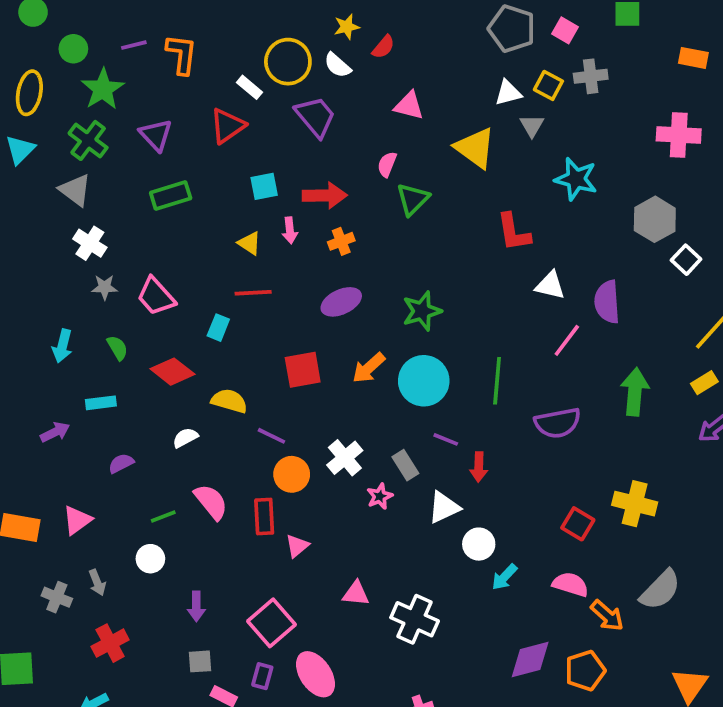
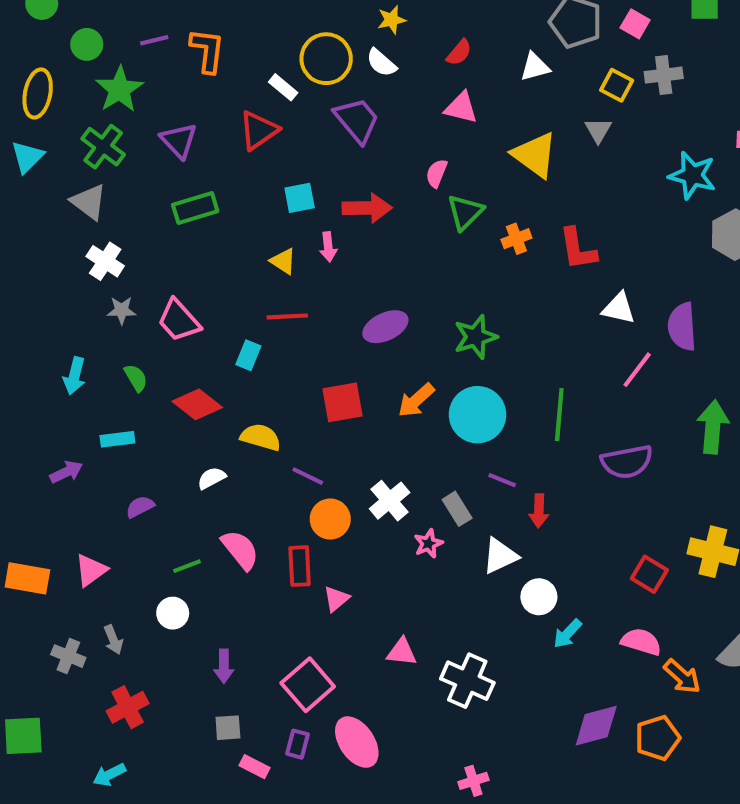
red semicircle: (383, 47) -> (459, 53), moved
white triangle: (508, 93) -> (535, 67), moved
cyan star: (576, 179) -> (692, 175), moved
orange cross: (341, 241) -> (516, 239), moved

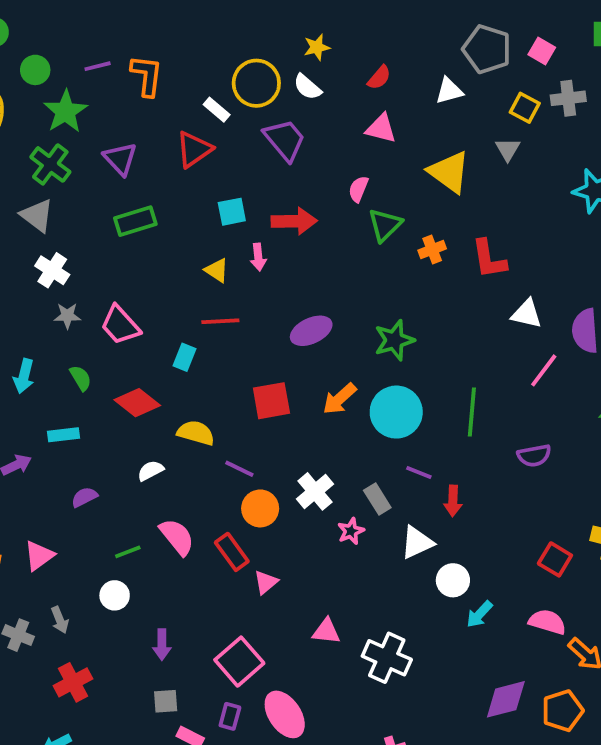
purple semicircle: (627, 462) -> (534, 456), size x0.7
red rectangle: (300, 566) -> (232, 552), turned -33

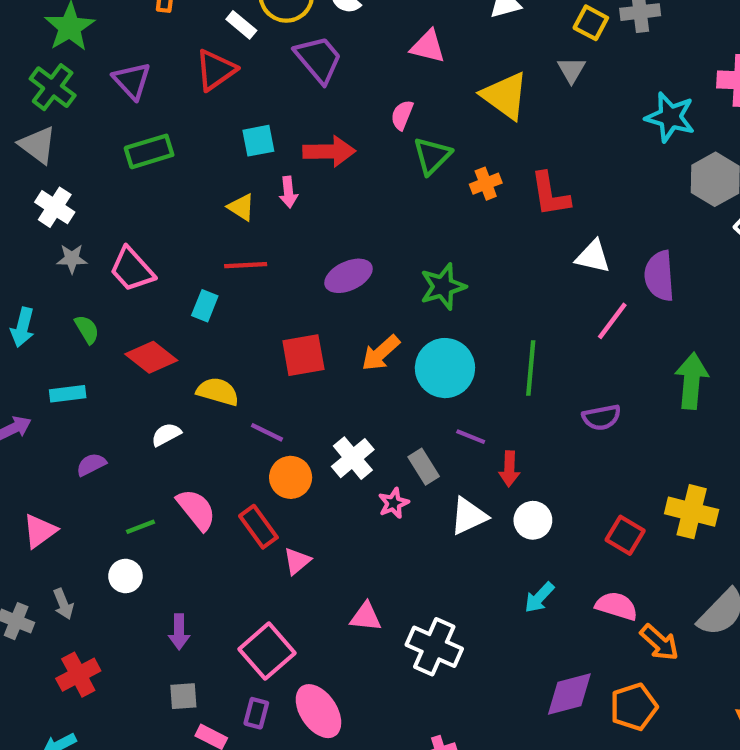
white circle: (453, 580) -> (533, 520), moved

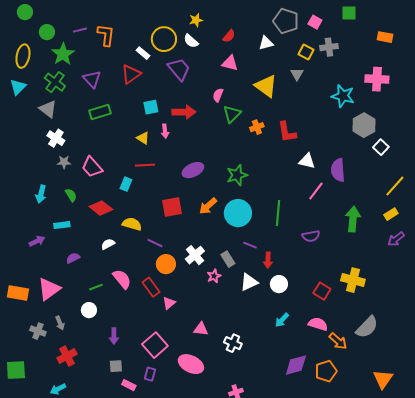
pink triangle: (40, 531) -> (49, 289), size x1.4
white cross: (434, 647) -> (233, 343), size x0.7
pink ellipse: (318, 711) -> (191, 364), moved, turned -30

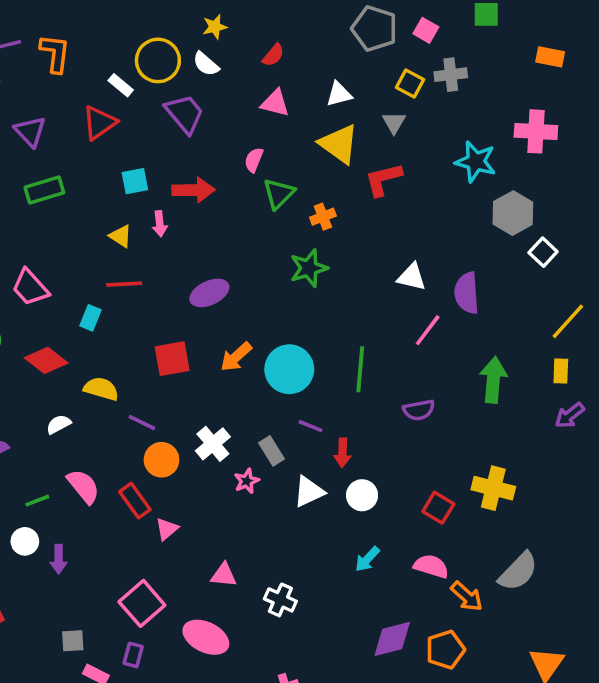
white triangle: (266, 43) -> (339, 94), moved
red L-shape: (287, 132) -> (383, 179), moved, turned 85
green star: (237, 175) -> (309, 268), moved
yellow rectangle: (391, 214) -> (561, 371), turned -56
purple arrow: (114, 336) -> (59, 559), moved

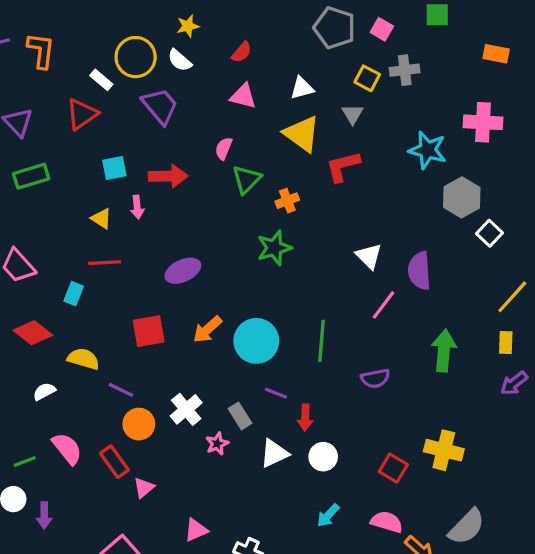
white triangle: (412, 277) -> (369, 256), turned 32
pink triangle: (224, 575) -> (196, 530), turned -30

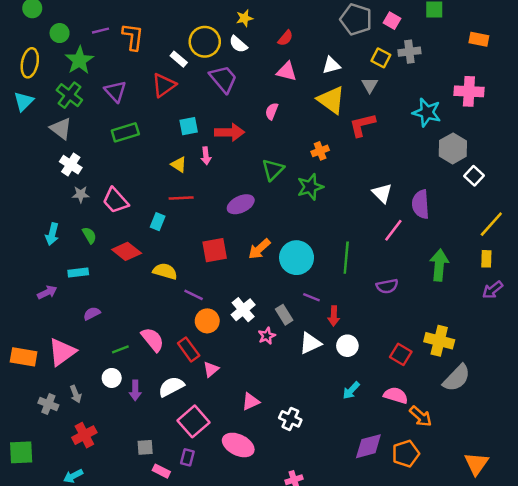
green triangle: (246, 179) -> (273, 170), moved
white semicircle: (44, 391) -> (171, 387), moved, size x1.5
gray semicircle: (467, 527) -> (457, 378), moved

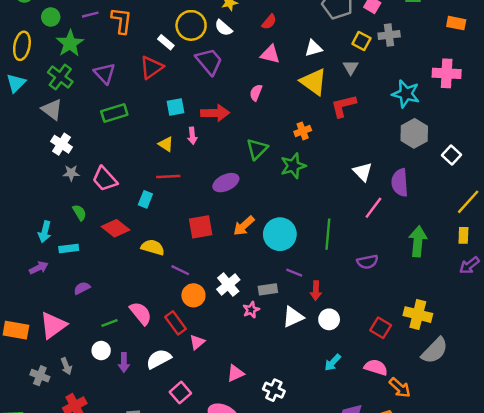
gray hexagon: (453, 148) -> (414, 133), moved
cyan arrow: (52, 234) -> (45, 232), moved
gray rectangle: (284, 315) -> (268, 289), turned -66
pink square: (194, 421) -> (180, 393), size x0.7

